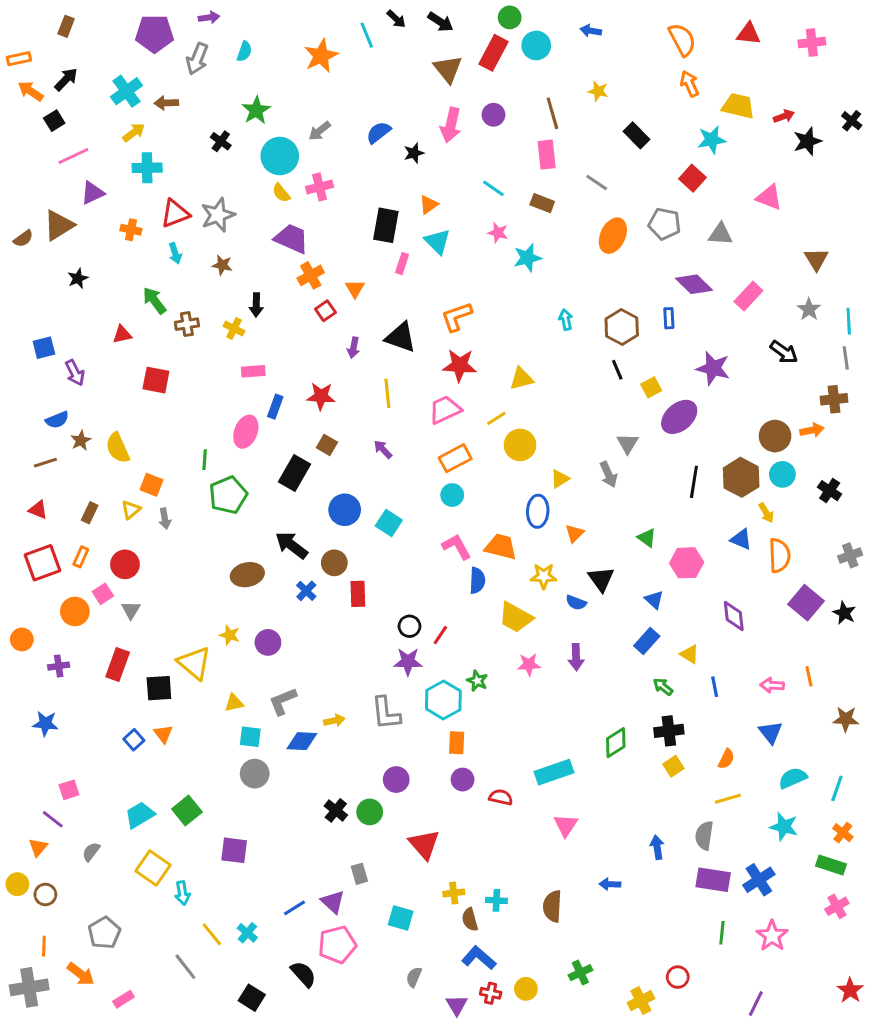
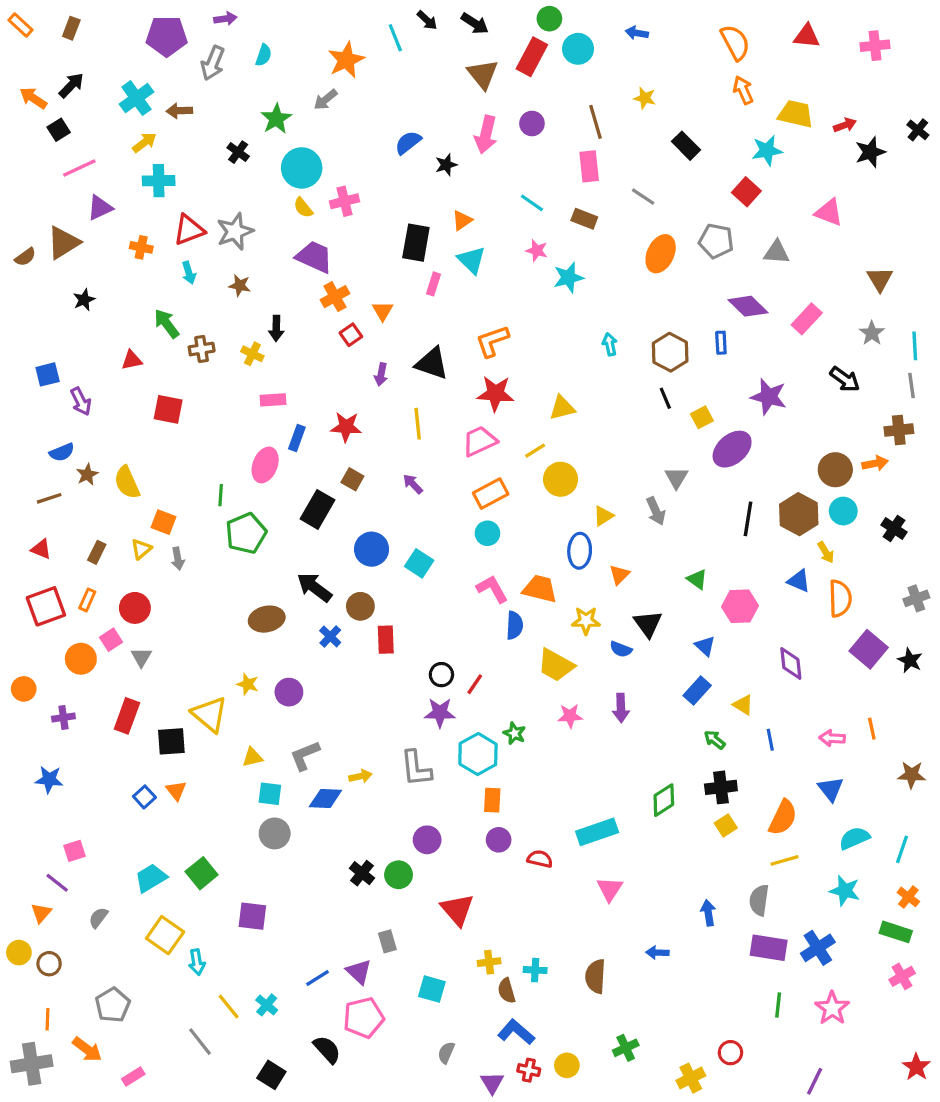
orange rectangle: (19, 59) -> (21, 25), moved, turned 55
gray arrow: (320, 131) -> (325, 100), moved
orange semicircle: (726, 759) -> (783, 818), size x1.6

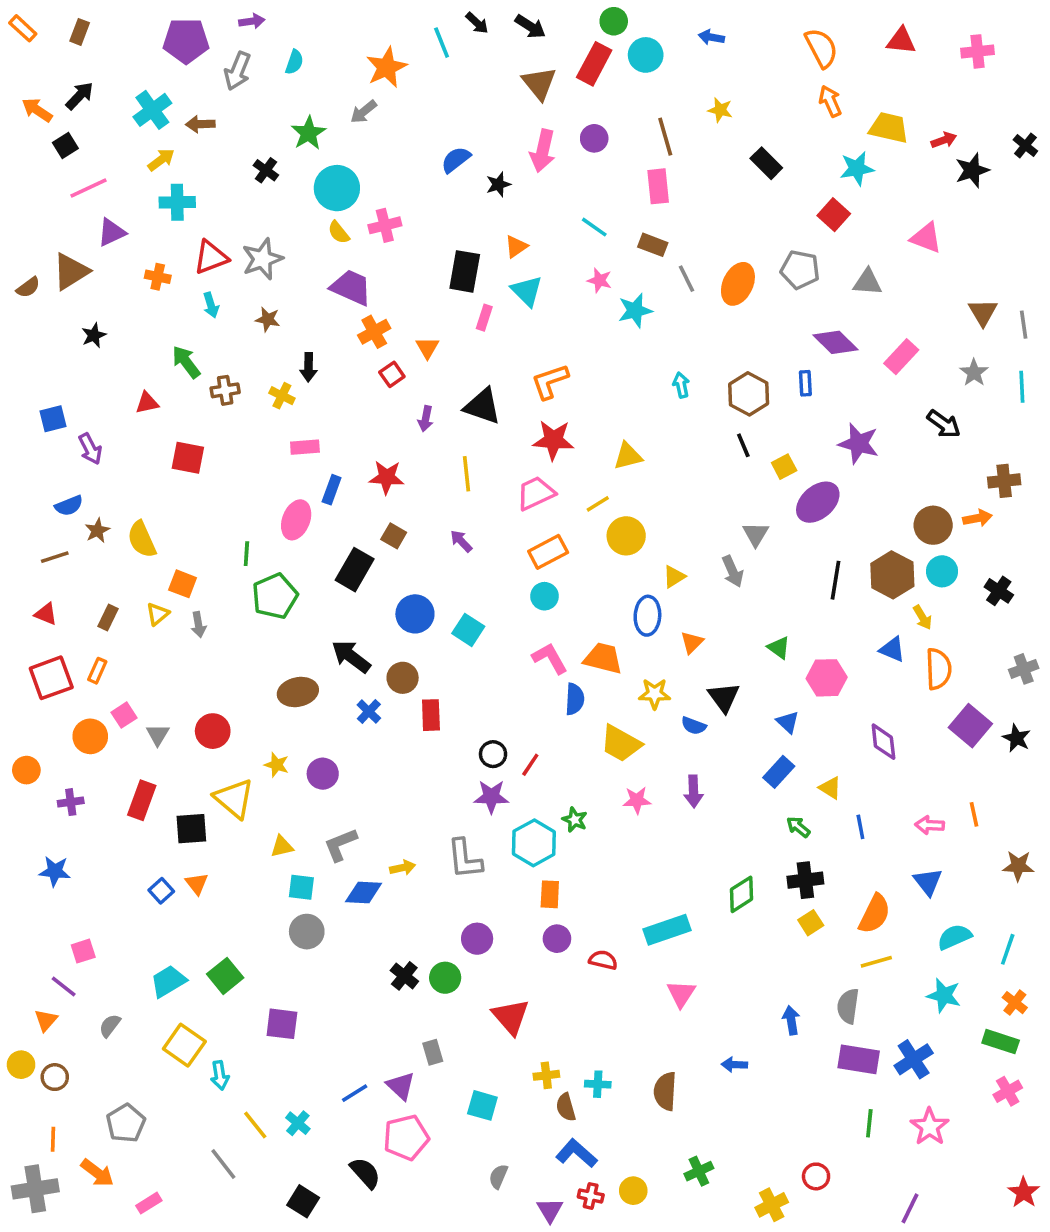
gray line: (643, 197) -> (686, 279), moved, turned 30
gray line: (912, 386) -> (1024, 325), moved
red circle: (135, 608) -> (213, 731), moved

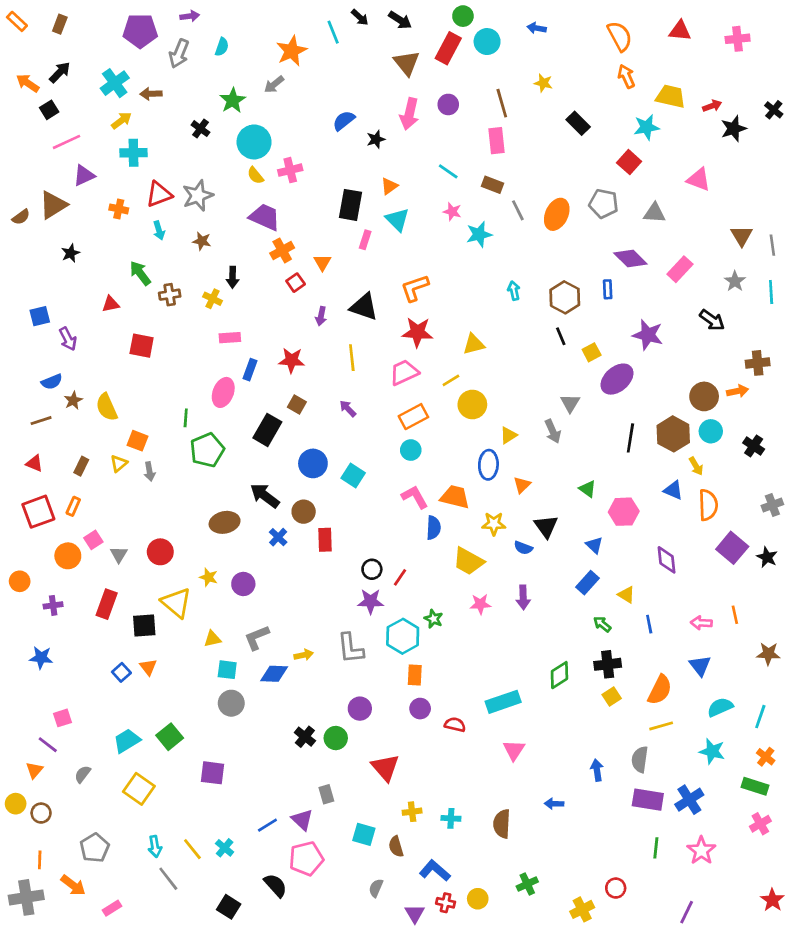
cyan arrow: (220, 1075) -> (155, 847), moved
brown semicircle: (566, 1107) -> (396, 847), moved

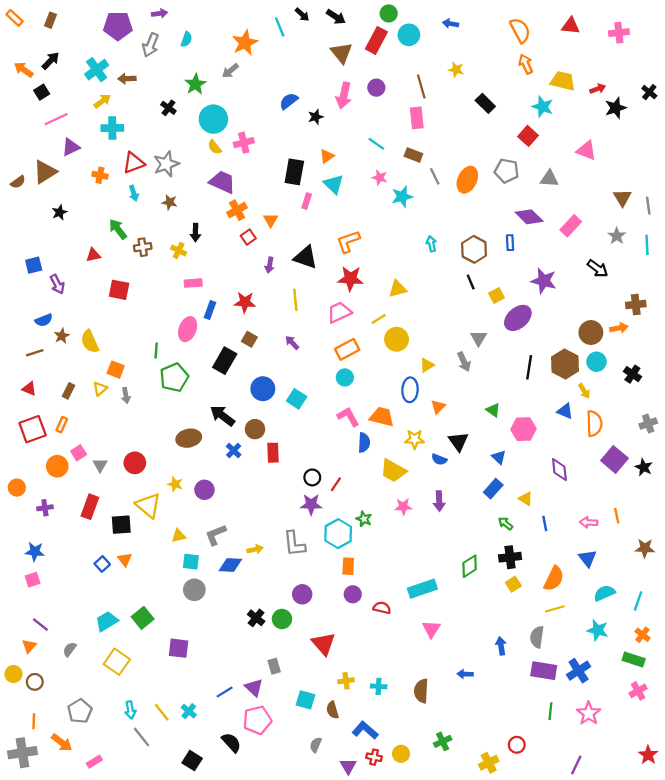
cyan star: (646, 127) -> (543, 107), turned 30
pink square: (62, 718) -> (33, 580), moved

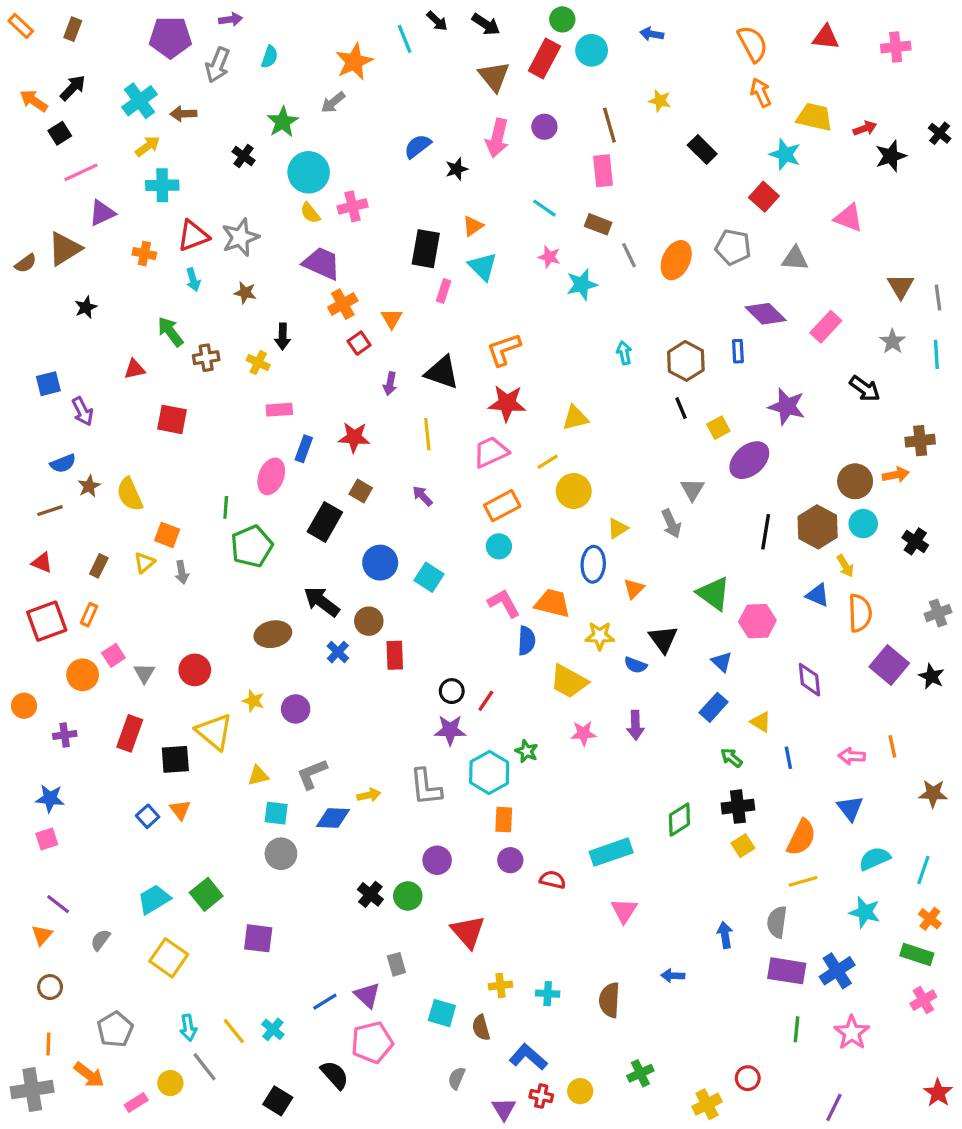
green triangle: (493, 410) -> (714, 593), size x1.6
yellow circle: (13, 674) -> (170, 1083), moved

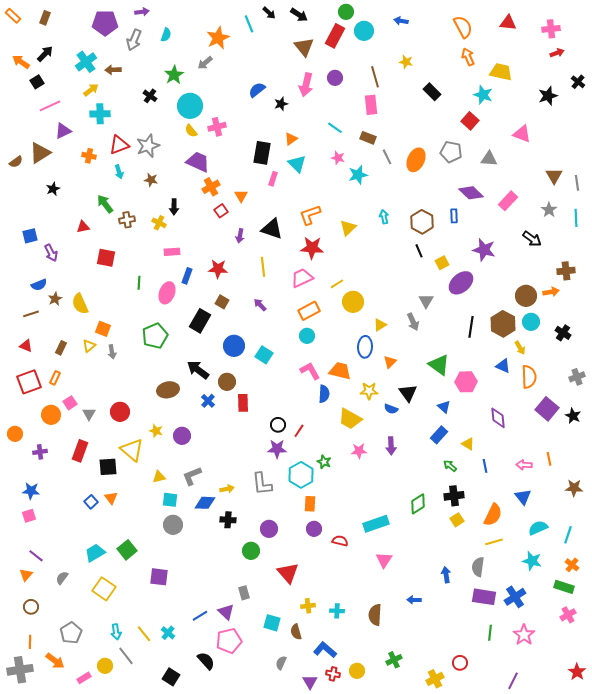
red arrow: (865, 128) -> (557, 53), moved
yellow triangle: (575, 418) -> (348, 228), moved, turned -30
green line: (226, 507) -> (139, 283), moved
black cross: (370, 894) -> (228, 520), moved, turned -35

